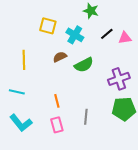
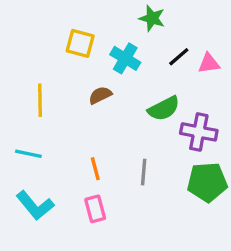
green semicircle: (84, 65) -> (164, 109), moved
purple cross: (119, 79) -> (199, 132), turned 30
gray line: (86, 117) -> (144, 172), moved

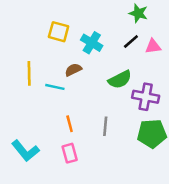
green star: (152, 18) -> (138, 13), moved
cyan line: (28, 154) -> (55, 87), moved

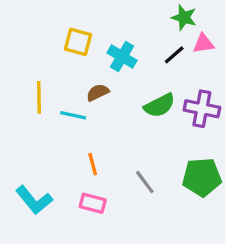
pink triangle: (153, 46) -> (204, 44), moved
purple cross: (146, 97) -> (202, 109), moved
gray line: (105, 126) -> (145, 182), moved, turned -42
pink rectangle: (70, 153) -> (93, 203), turned -60

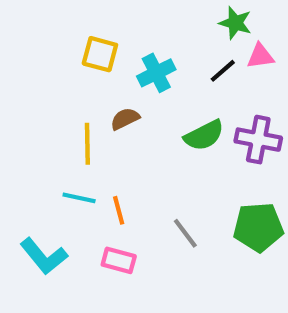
cyan cross: (122, 57) -> (156, 73), turned 32
yellow line: (39, 97) -> (87, 144), moved
cyan line: (73, 115) -> (79, 198), moved

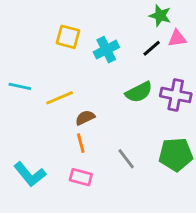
brown semicircle: (125, 119) -> (85, 118), moved
yellow line: (87, 144) -> (60, 98), turned 68
cyan line: (79, 198) -> (20, 86), moved

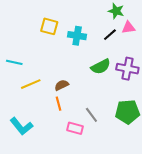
cyan cross: (106, 50) -> (77, 36), turned 36
yellow line: (60, 98) -> (31, 84), moved
pink rectangle: (81, 177) -> (75, 128), moved

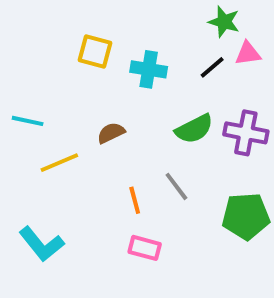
brown semicircle: (62, 85) -> (111, 133), moved
orange line: (58, 104) -> (135, 200), moved
gray line: (91, 115) -> (176, 186), moved

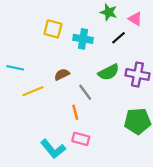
green star: (224, 22) -> (109, 12), moved
pink triangle: (248, 53) -> (135, 19), moved, turned 40
gray line: (176, 186) -> (85, 92), moved
cyan L-shape: (41, 244) -> (53, 149), moved

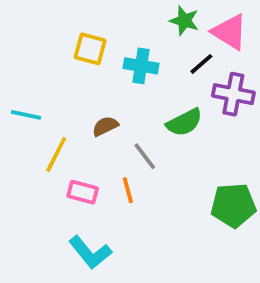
pink triangle: (135, 19) -> (230, 32), size x1.5
purple cross: (137, 74) -> (233, 94), moved
yellow line: (33, 91) -> (56, 154), turned -40
pink rectangle: (81, 139) -> (83, 192), moved

